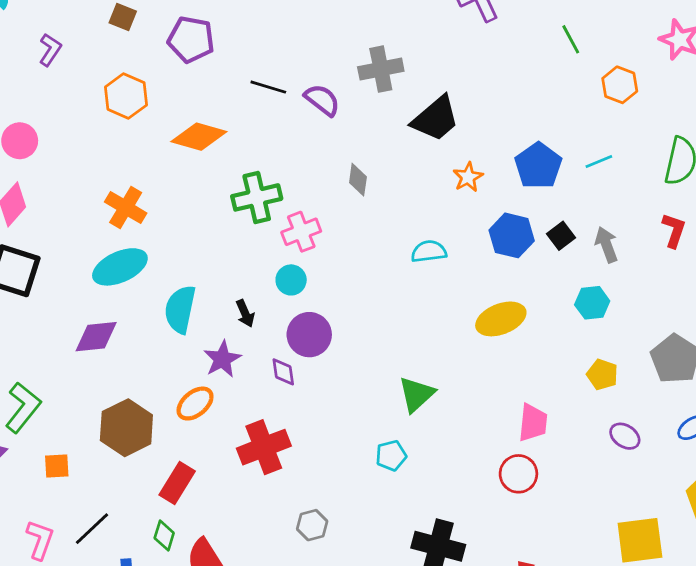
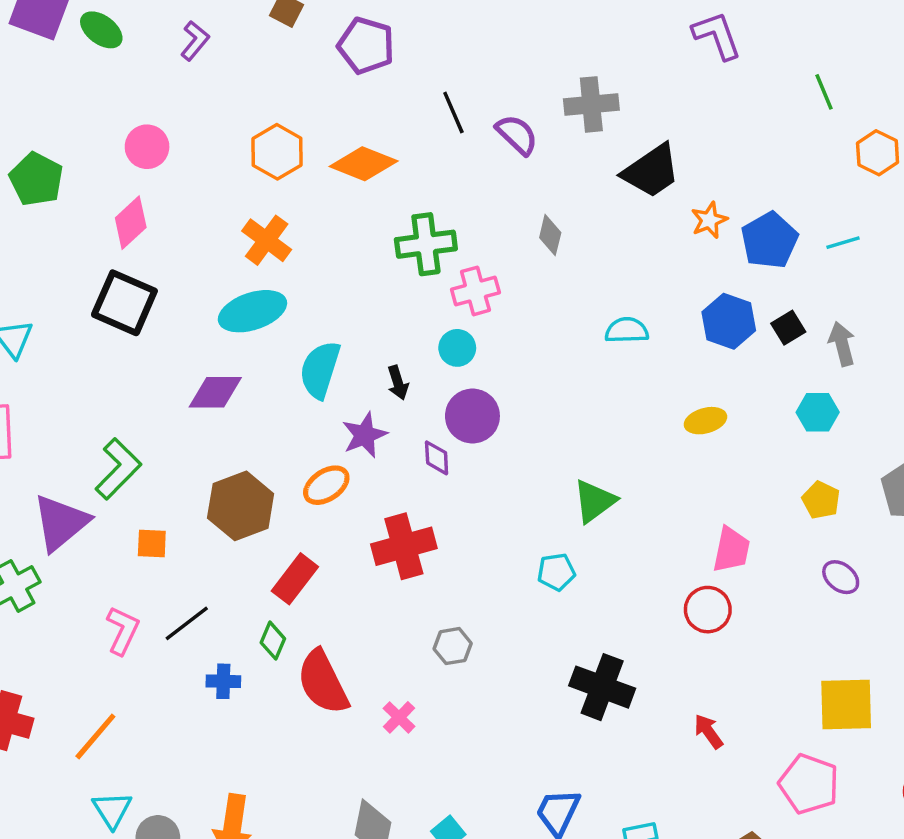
black line: (268, 87) -> (453, 113), turned 44
orange hexagon: (126, 96) -> (277, 152), moved
orange star: (468, 177) -> (709, 220), moved
yellow ellipse: (501, 319) -> (705, 421), size x0.7

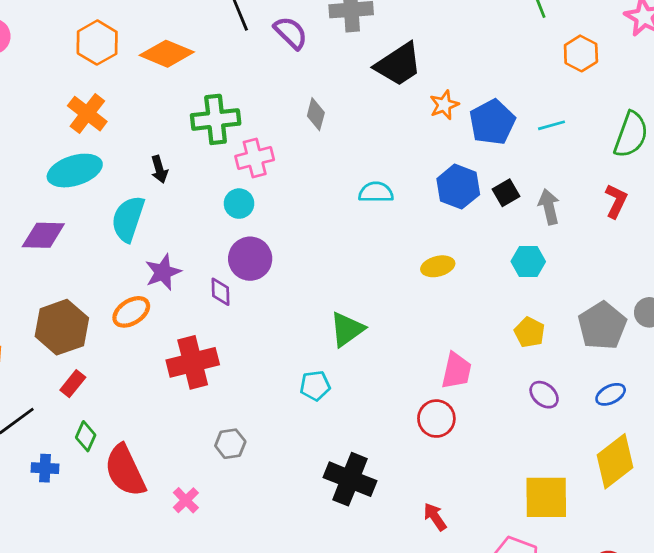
black arrow: (398, 383) -> (159, 169), moved
red rectangle: (295, 579) -> (73, 384), moved, size x0.7

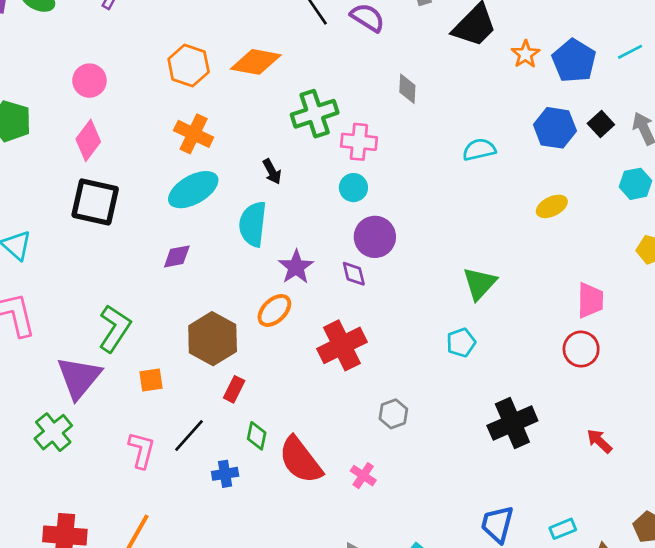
pink cross: (255, 158) -> (359, 142), turned 32
purple diamond: (43, 235) -> (177, 256), size x0.7
black cross: (350, 479) -> (512, 423), turned -33

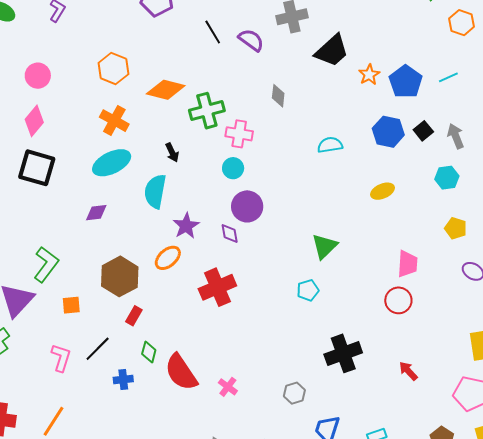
orange diamond: (256, 62) -> (166, 90), moved
gray hexagon: (393, 414) -> (294, 393), moved

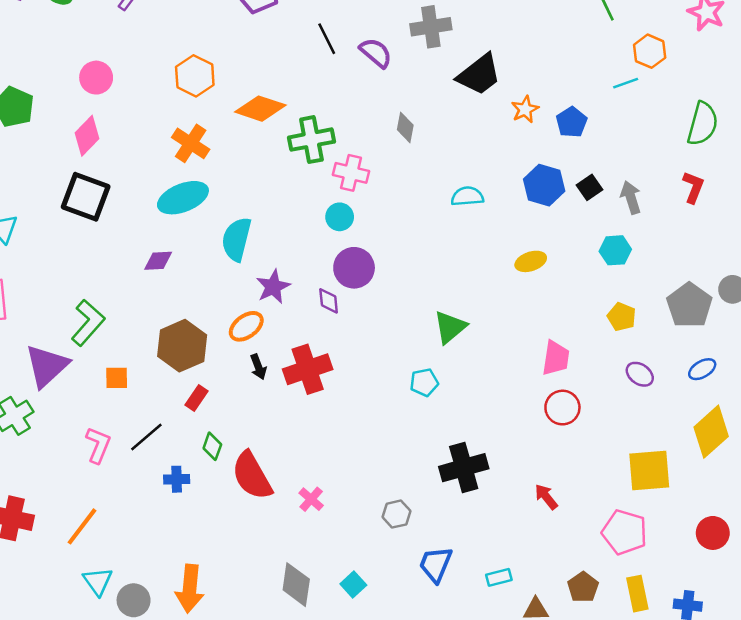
cyan line: (448, 77) -> (626, 83), moved
blue pentagon: (406, 82) -> (572, 122), size x0.7
black arrow: (172, 152) -> (258, 367), moved
red circle: (398, 300) -> (562, 408), moved

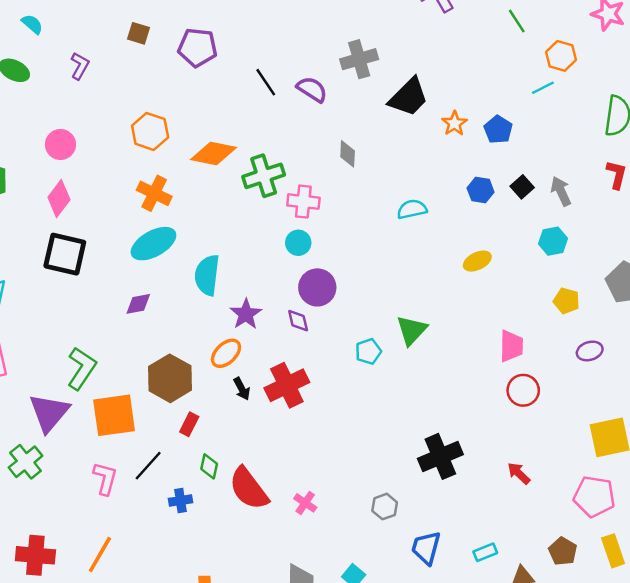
blue hexagon: (544, 185) -> (481, 190), size x0.7
purple ellipse: (640, 374) -> (590, 351), turned -45
orange square: (117, 378) -> (114, 415), size x2.0
cyan pentagon: (424, 382) -> (368, 352), moved

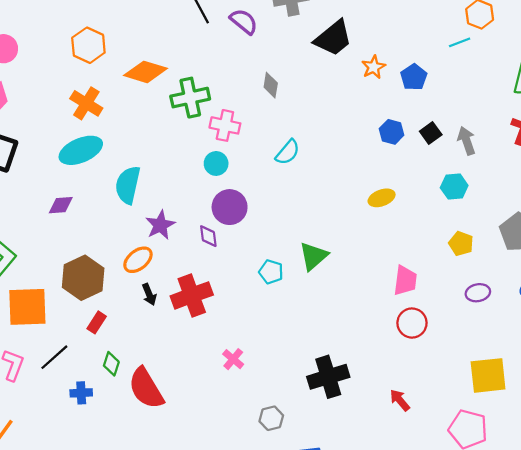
cyan semicircle: (412, 209) -> (288, 152), moved, turned 136
cyan pentagon: (368, 352) -> (271, 272), turned 30
pink cross: (305, 503) -> (233, 359), moved

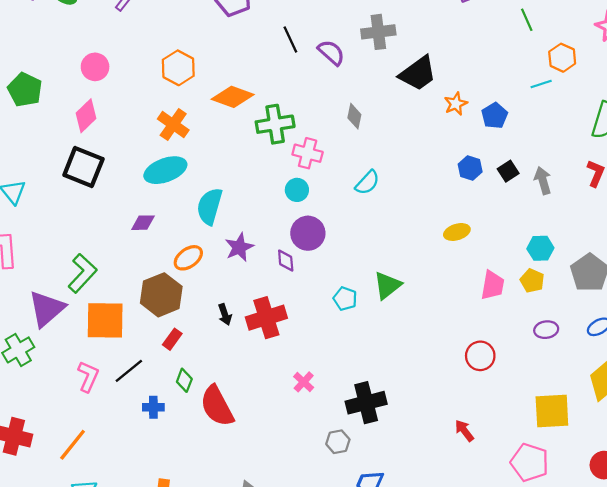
cyan hexagon: (454, 187) -> (540, 248), moved
orange ellipse: (138, 260) -> (188, 258), moved
pink trapezoid: (405, 281) -> (493, 285), moved
black cross: (328, 377) -> (366, 403), moved

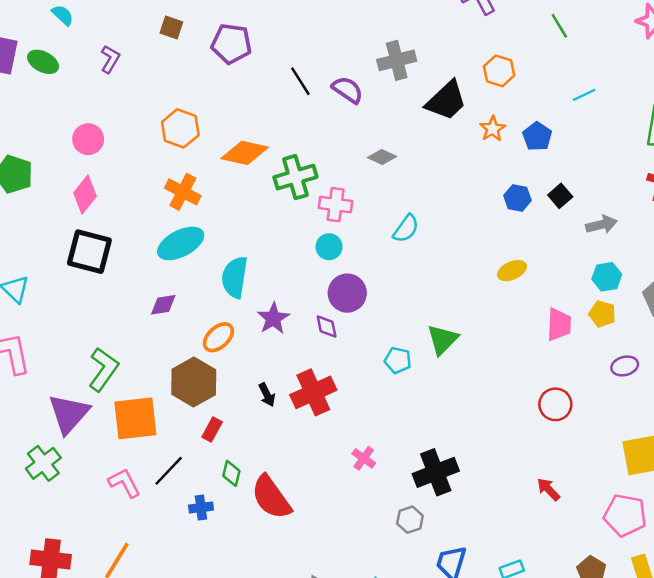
orange hexagon: (562, 58) -> (499, 71), moved
gray diamond: (354, 116) -> (382, 157), turned -70
gray arrow: (543, 180) -> (602, 225), moved, turned 100
pink L-shape: (88, 377) -> (124, 483), turned -44

